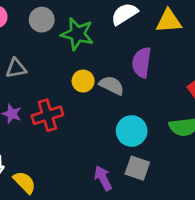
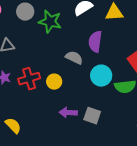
yellow circle: (83, 81) -> (54, 82), moved
cyan circle: (132, 131) -> (101, 76), moved
purple arrow: (103, 178) -> (68, 113), moved, turned -60

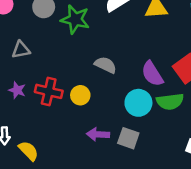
purple semicircle: (95, 42) -> (152, 74), moved, turned -40
cyan circle: (101, 76) -> (138, 103), moved
red cross: (29, 79) -> (49, 91), turned 30

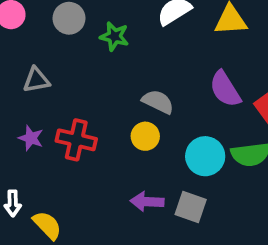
green star: (75, 19) -> (114, 36), size x0.7
purple semicircle: (152, 74) -> (225, 89), moved
yellow circle: (80, 95) -> (145, 136), moved

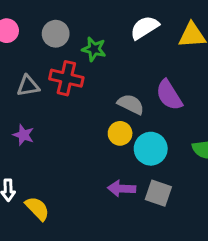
purple semicircle: (225, 89) -> (169, 95), moved
red cross: (76, 140) -> (66, 78), moved
cyan circle: (205, 156) -> (151, 149), moved

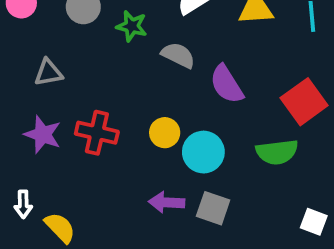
red cross: (66, 78) -> (97, 133), moved
gray semicircle: (131, 104) -> (178, 55), moved
purple star: (23, 135) -> (43, 135), size x1.4

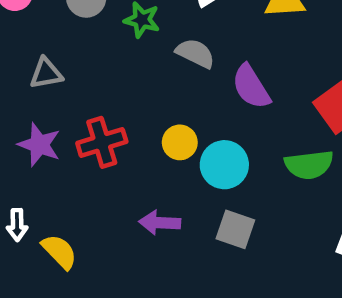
red cross: (97, 133) -> (102, 142), turned -30
purple arrow: (167, 202) -> (160, 223), moved

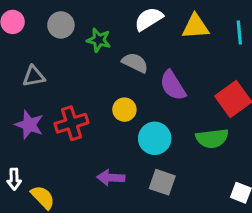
yellow circle: (180, 142) -> (124, 110), moved

